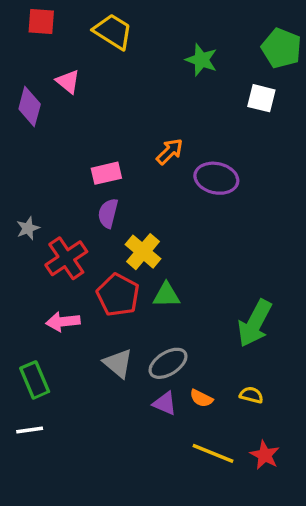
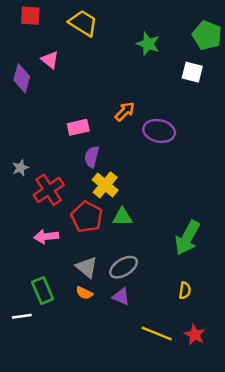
purple semicircle: (108, 213) -> (92, 157), moved
green rectangle: (35, 380) -> (43, 290), moved
yellow semicircle: (251, 395) -> (185, 290), turned 84
orange semicircle: (201, 398) -> (84, 293), moved

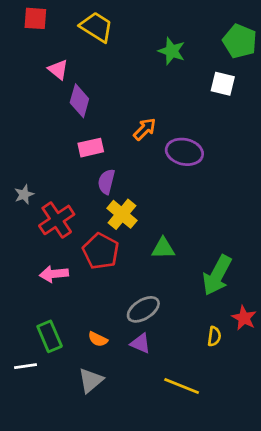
purple diamond: (22, 78) -> (79, 101), moved
green triangle: (122, 217) -> (163, 248), moved
gray triangle: (87, 267) -> (91, 380), moved, turned 40
red star: (195, 335) -> (244, 318), moved

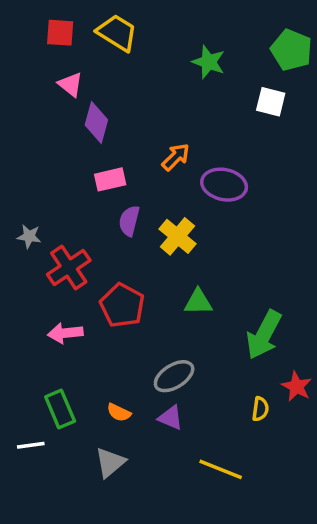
red square: (35, 18) -> (60, 33), moved
gray star: (24, 194) -> (29, 236), turned 30
yellow cross: (122, 214) -> (177, 236), moved

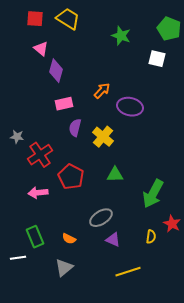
purple triangle: (171, 418) -> (113, 240), moved
yellow line: (221, 469) -> (128, 272), turned -40

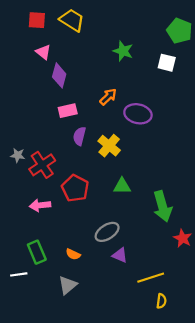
green star: (121, 36) -> (123, 51), moved
gray star: (17, 137) -> (18, 155), moved
green arrow: (153, 194) -> (162, 206), turned -44
yellow semicircle: (151, 237) -> (161, 301), moved
yellow line: (128, 272) -> (151, 278), moved

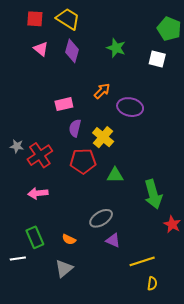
purple diamond: (59, 75) -> (72, 51), moved
red pentagon: (75, 188) -> (83, 161), moved, turned -30

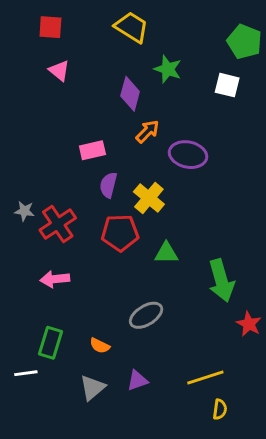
yellow trapezoid: (68, 19) -> (132, 27), moved
purple diamond: (72, 51) -> (130, 94), moved
green rectangle: (35, 237) -> (50, 343), turned 40
purple triangle: (113, 240) -> (137, 380), moved, turned -42

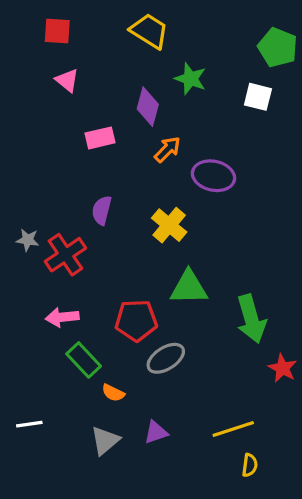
pink rectangle: (92, 150) -> (100, 138), moved
purple semicircle: (108, 185) -> (102, 210), moved
red pentagon: (120, 233) -> (136, 320), moved
green triangle: (166, 253) -> (189, 288), size x1.4
green rectangle: (50, 343) -> (84, 360), moved, turned -60

